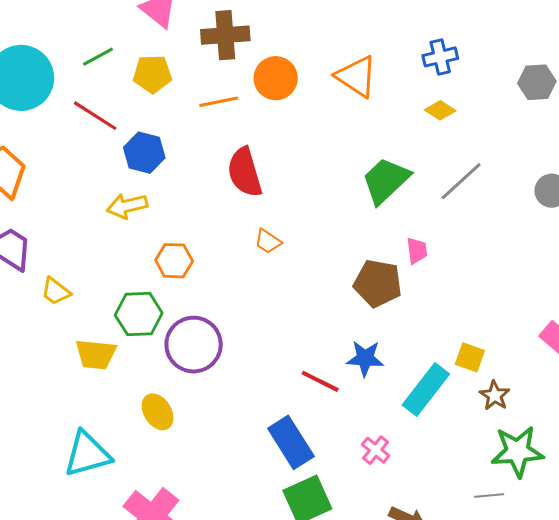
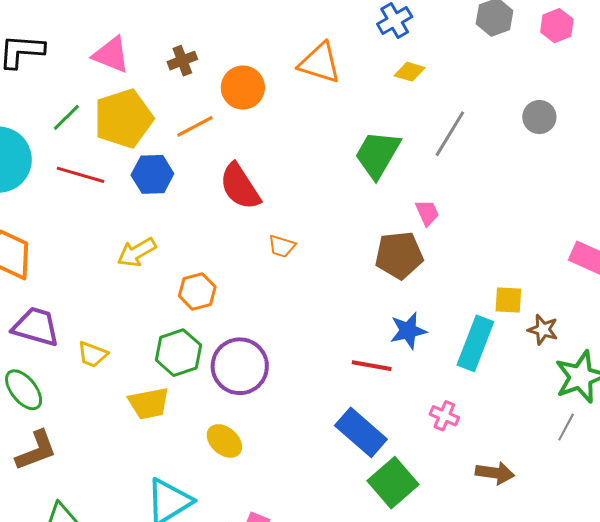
brown cross: (225, 35) -> (182, 61), size x0.6
yellow pentagon: (152, 74) -> (123, 119), size x1.5
blue hexagon: (144, 153) -> (152, 174), moved
gray line: (489, 496) -> (566, 427), turned -40

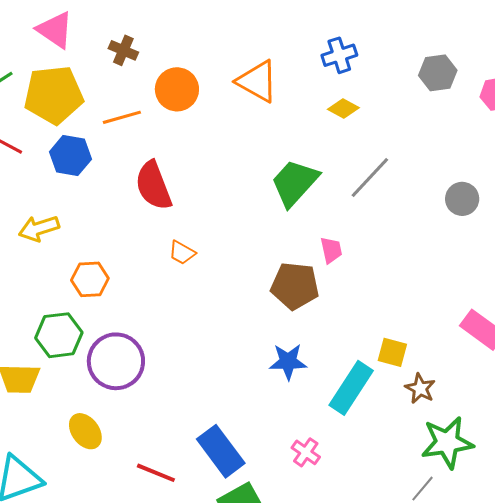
brown cross: (182, 61) -> (123, 50), turned 32
gray circle: (539, 117) -> (462, 199), moved
red line: (372, 366) -> (156, 473), moved

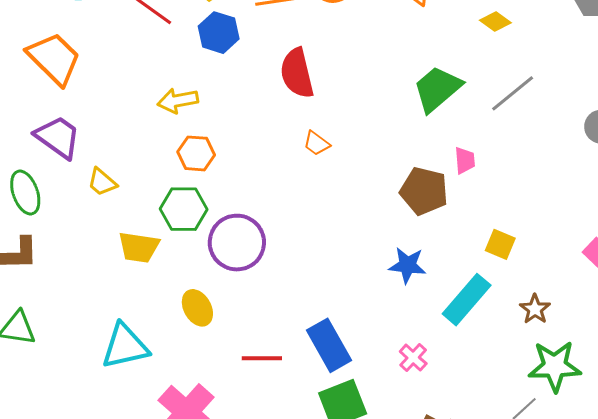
orange hexagon: (90, 279) -> (196, 153), moved
yellow square: (392, 352) -> (500, 244), moved
red line: (156, 473) -> (262, 358), turned -30

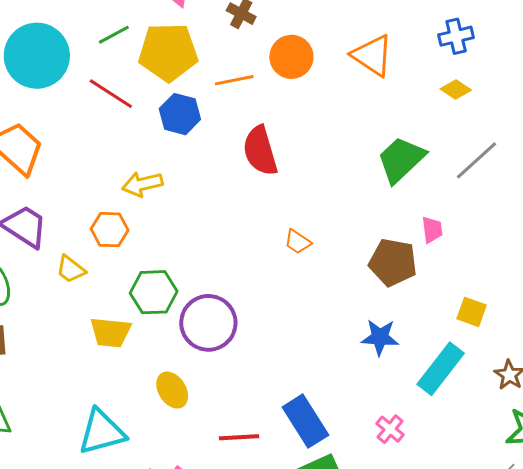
orange trapezoid: (317, 143) -> (298, 242), moved
orange hexagon: (196, 153) -> (110, 230), moved

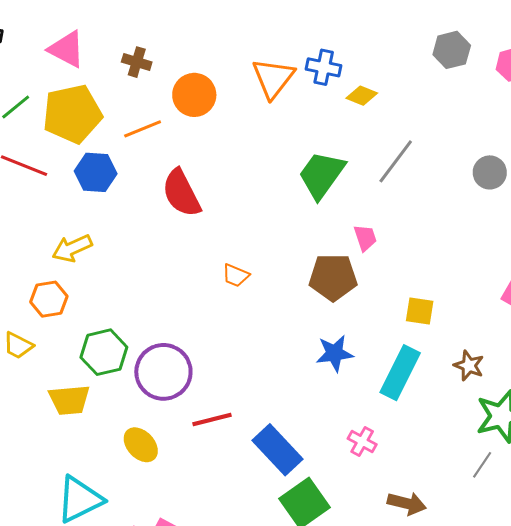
blue cross: (456, 36) -> (324, 67), moved, turned 36
orange triangle: (372, 55) -> (273, 78), turned 45
red line: (239, 437) -> (212, 419), moved

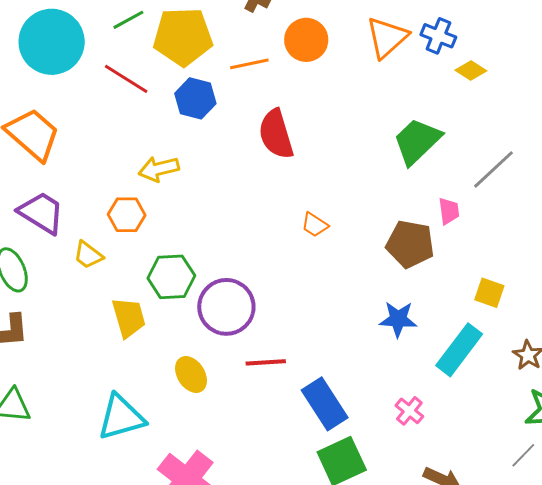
gray line: (396, 161) -> (494, 169), moved
yellow trapezoid: (69, 400) -> (129, 318), turned -111

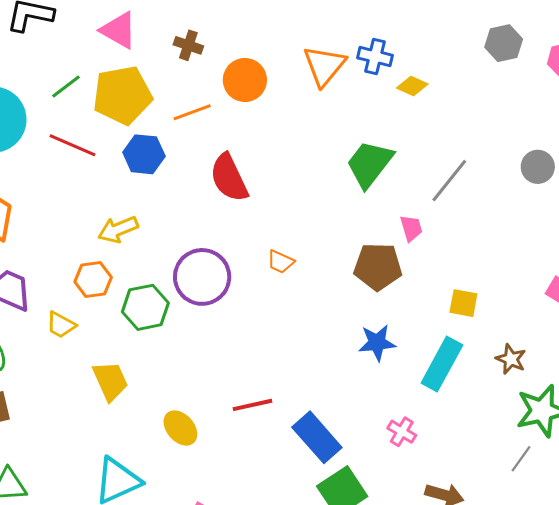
green hexagon: (171, 277) -> (145, 307), moved
purple circle: (226, 307) -> (202, 277), moved

